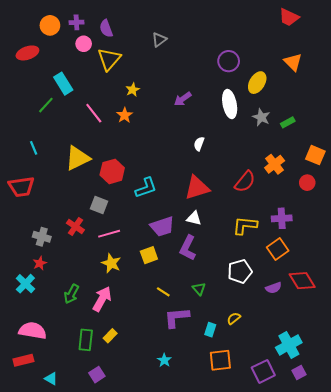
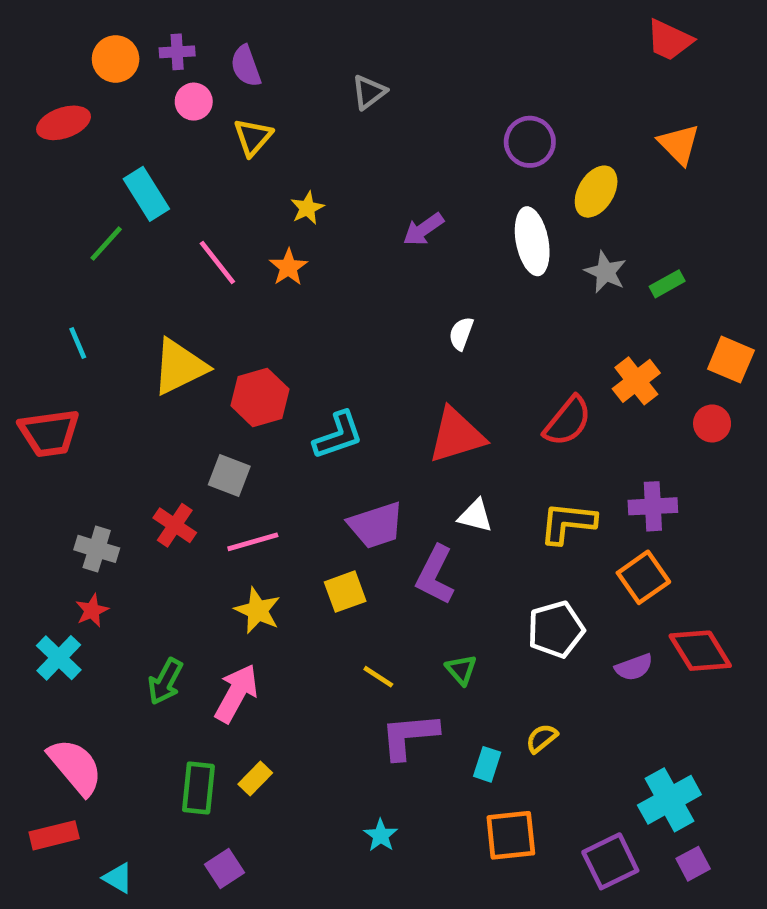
yellow triangle: (109, 59) -> (253, 137), size x0.7
white triangle: (194, 218) -> (475, 516), moved
pink semicircle: (33, 331) -> (75, 767), turned 40

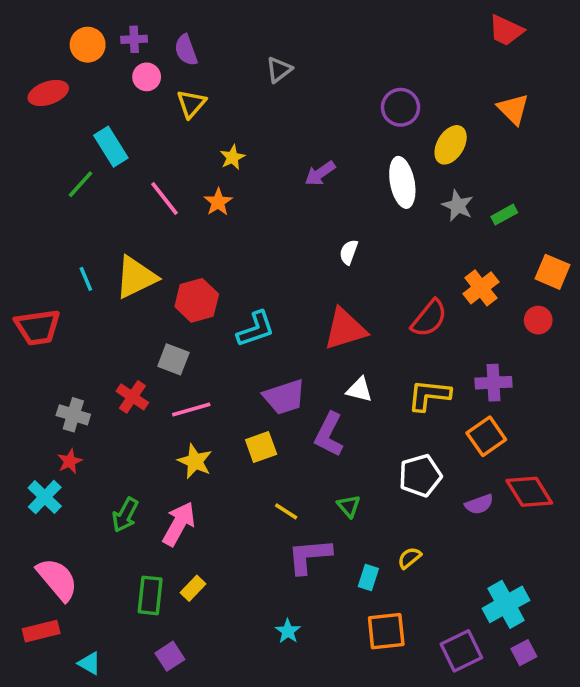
cyan line: (78, 343) -> (86, 279), moved

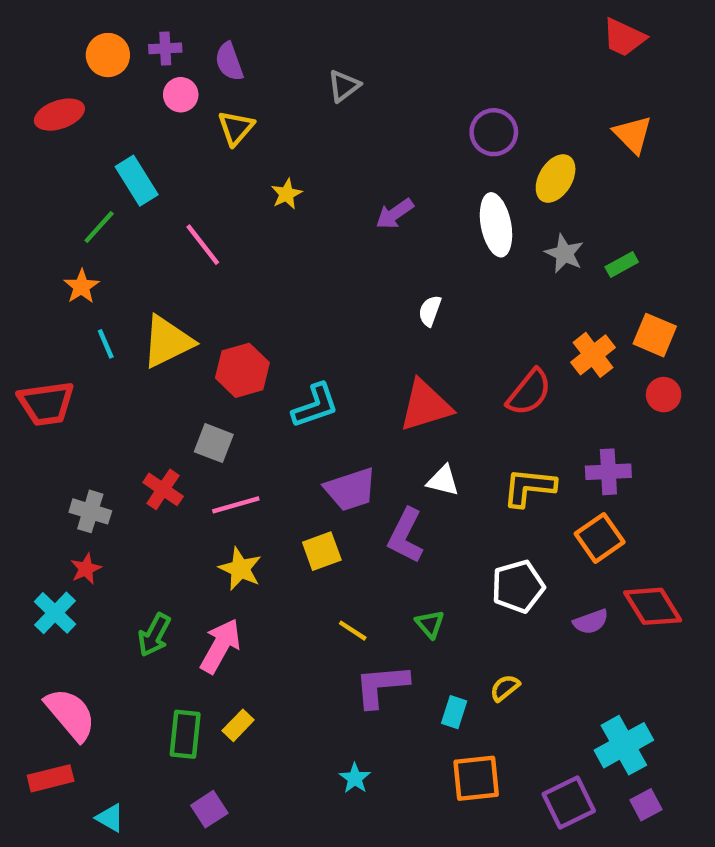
orange star: (218, 202) -> (81, 287), moved
orange square: (552, 272) -> (655, 335), moved

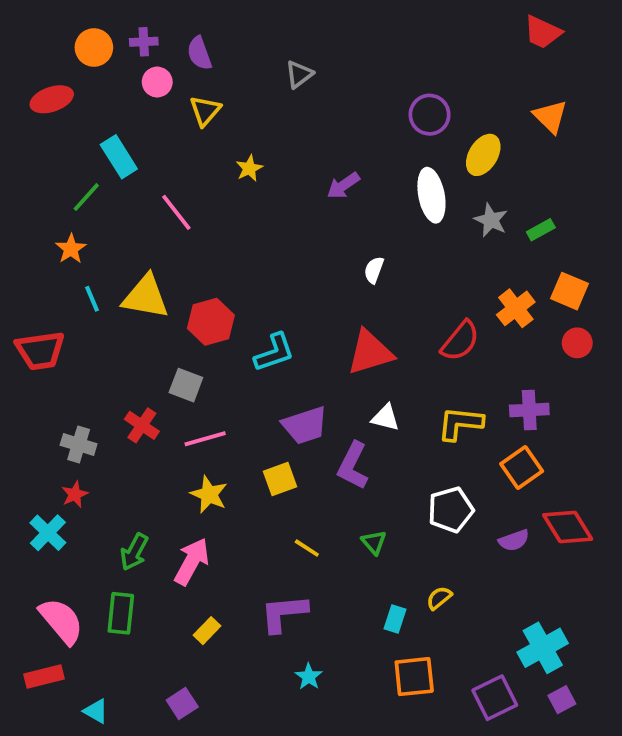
yellow triangle: (167, 342) -> (146, 297), turned 36
purple L-shape: (381, 686) -> (284, 613), moved
green rectangle: (185, 734) -> (121, 613), moved

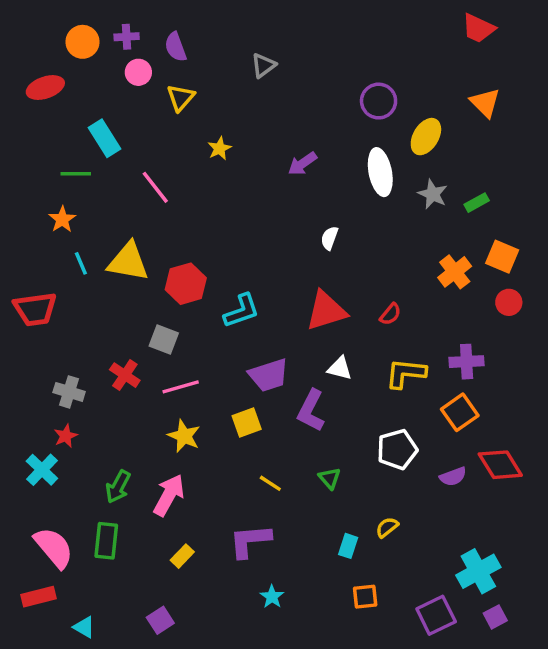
green line: (86, 197) -> (76, 174), turned 48
red semicircle: (460, 341) -> (390, 314), moved, size x0.6
orange square: (414, 677) -> (365, 597), size x0.7

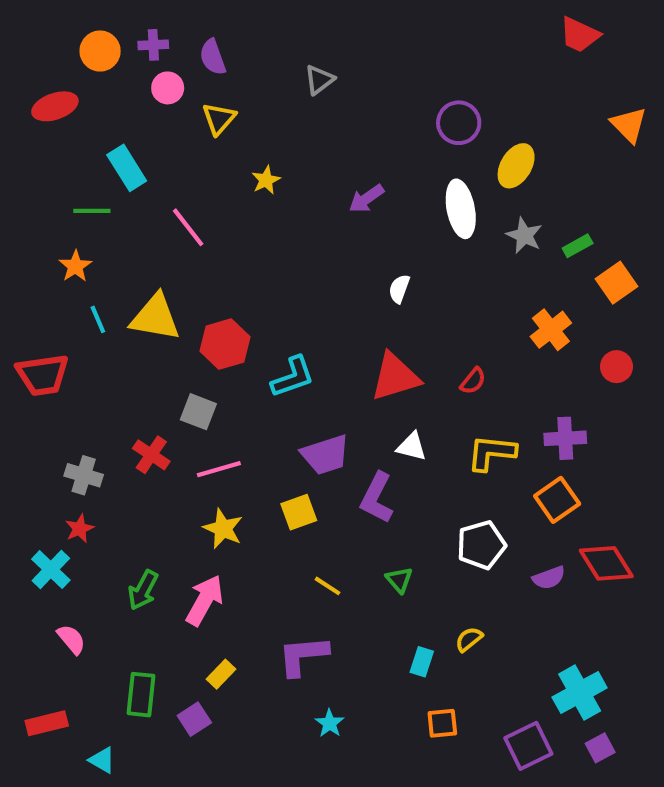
orange triangle: (485, 103) -> (629, 125), moved
orange square: (502, 257) -> (616, 283), moved, turned 32
green rectangle: (106, 541) -> (141, 695), moved
pink semicircle: (54, 548) -> (71, 639), moved, size x0.6
purple square: (160, 620) -> (194, 719), moved

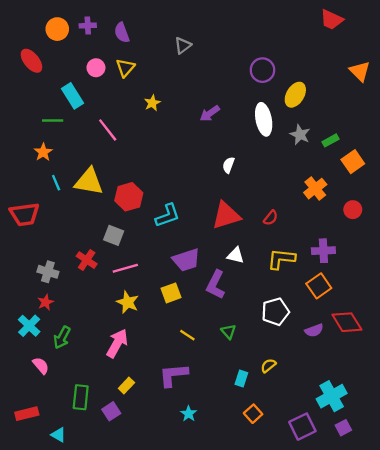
pink circle: (168, 88) -> (96, 68), moved
red ellipse: (55, 106) -> (31, 61), turned 70
green arrow: (143, 590) -> (62, 337), moved
orange square: (442, 723) -> (253, 414), turned -36

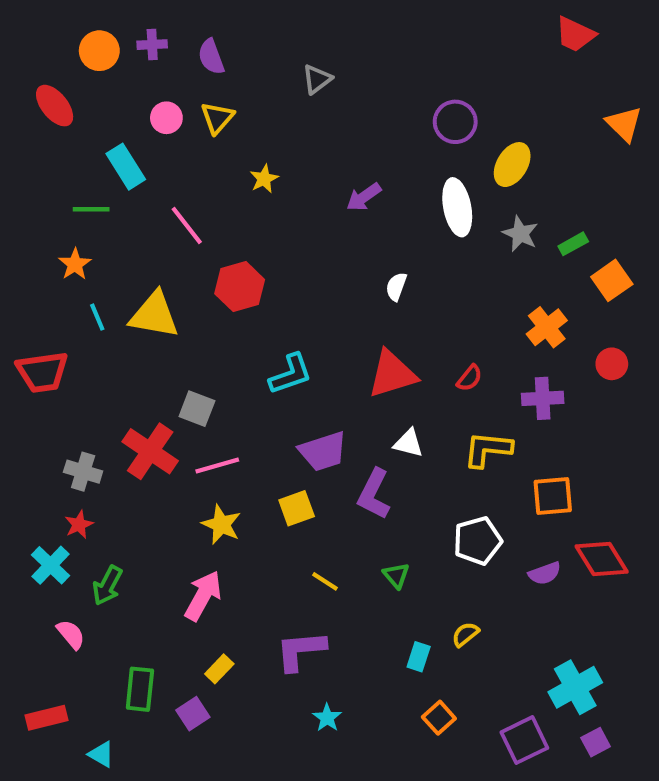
red hexagon: (129, 197) -> (240, 287), moved
purple cross: (323, 251) -> (543, 398), moved
red cross: (87, 260) -> (150, 451), size x1.5
orange square: (319, 286) -> (553, 496), turned 30

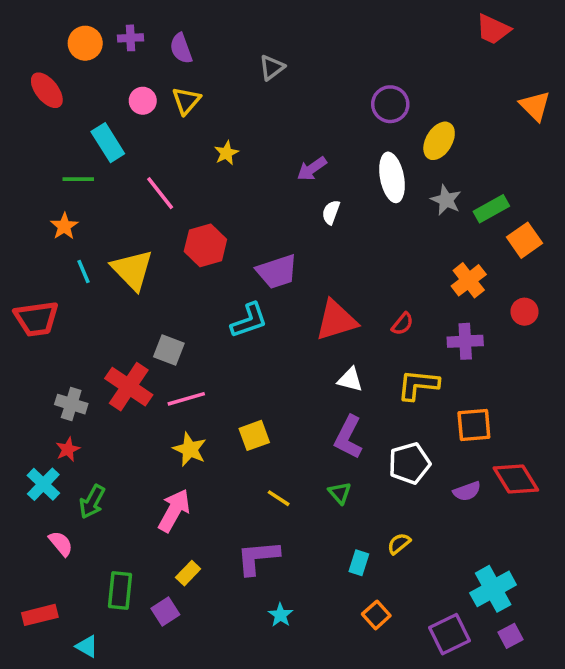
green rectangle: (573, 244) -> (491, 209), size x1.4
white semicircle: (396, 287) -> (331, 212), moved
yellow triangle: (154, 315) -> (132, 270), turned 36
purple trapezoid: (323, 451) -> (277, 272), moved
purple L-shape: (374, 494) -> (348, 437), moved

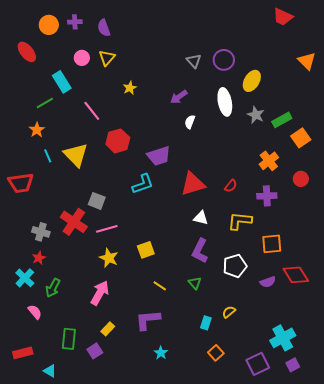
gray triangle: (272, 68) -> (194, 61), moved, turned -35
green line: (78, 179) -> (45, 103), turned -30

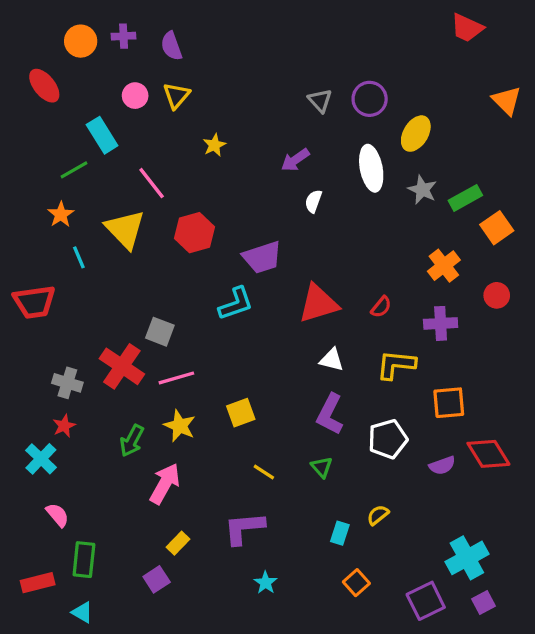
yellow triangle: (76, 155) -> (125, 229), moved
green arrow: (53, 288) -> (132, 441), moved
green rectangle: (69, 339) -> (84, 560), moved

